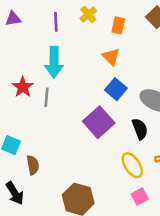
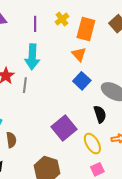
orange rectangle: (118, 25) -> (86, 29), size x1.6
purple square: (99, 122) -> (64, 128), moved

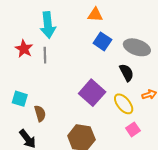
orange triangle: (79, 54) -> (95, 15), turned -35

